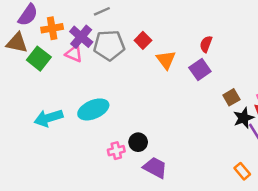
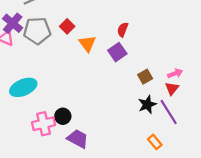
black star: (244, 118) -> (147, 104), moved
pink cross: (116, 151) -> (44, 124), size x1.5

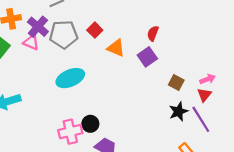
orange triangle: (87, 44) -> (116, 48), turned -30
brown square: (145, 77) -> (176, 82), turned -32
cyan ellipse: (23, 87) -> (70, 78), moved

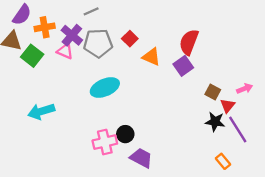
red semicircle: (153, 33) -> (189, 42), size x1.6
red triangle: (204, 95) -> (228, 106), moved
black star: (179, 112) -> (215, 122), turned 30

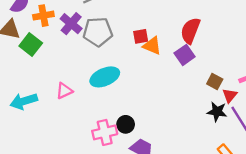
red square: (130, 39) -> (141, 36), moved, turned 35
pink triangle: (65, 51) -> (64, 91), moved, turned -48
cyan arrow: (41, 111) -> (24, 101), moved

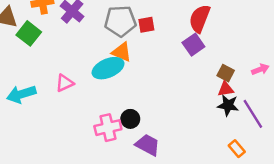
gray pentagon: (98, 32) -> (120, 21), moved
orange triangle: (152, 46) -> (122, 52), moved
red triangle: (230, 95) -> (226, 89), moved, turned 42

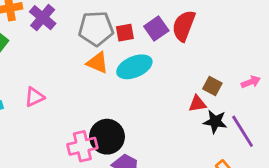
purple square: (193, 45) -> (156, 29), moved
cyan ellipse: (108, 68) -> (134, 67), moved
red triangle: (226, 89) -> (197, 104), moved
black circle: (130, 119) -> (107, 137), size x1.6

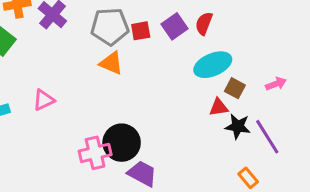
red semicircle: (184, 26) -> (204, 23), size x0.7
cyan ellipse: (134, 67) -> (213, 65), moved

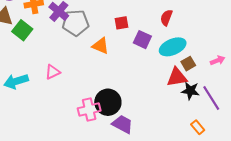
gray pentagon: (110, 26) -> (76, 23), moved
purple square: (175, 26) -> (142, 40), moved, turned -30
brown square: (235, 88) -> (188, 64), turned 32
red triangle: (219, 107) -> (177, 77), size x1.5

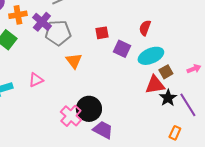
orange triangle: (101, 46) -> (74, 61), moved, turned 30
black star: (190, 91) -> (168, 98), turned 30
pink cross: (89, 110) -> (71, 116), turned -35
orange rectangle: (198, 127) -> (175, 133), turned 64

